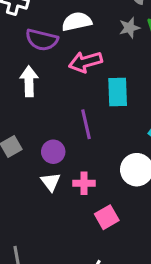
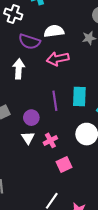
cyan rectangle: (118, 92) -> (79, 97), moved
pink cross: (84, 183) -> (50, 140), turned -32

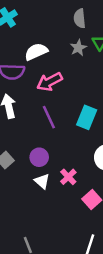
cyan rectangle: (79, 97) -> (87, 117), turned 36
purple line: (55, 101) -> (49, 117), moved

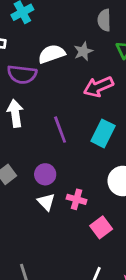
gray star: (78, 48) -> (83, 51), moved
pink arrow: (50, 82) -> (98, 87), moved
pink cross: (68, 177) -> (77, 199), turned -35

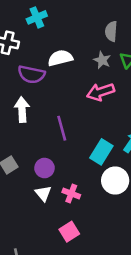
gray star: (83, 51) -> (102, 60), moved, turned -30
cyan rectangle: (103, 133) -> (101, 152), moved
pink square: (101, 227) -> (69, 232), moved

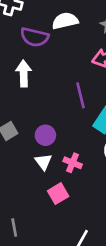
purple line: (62, 128) -> (81, 95), moved
pink square: (69, 232) -> (58, 194), moved

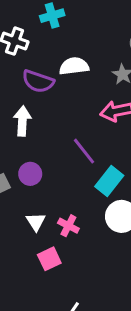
purple line: (81, 95) -> (84, 151), turned -30
purple circle: (45, 135) -> (30, 174), moved

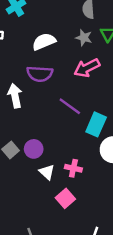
purple semicircle: (38, 81) -> (40, 74), moved
purple circle: (30, 174) -> (34, 149), moved

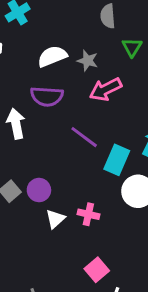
gray star: (84, 38) -> (88, 61), moved
white triangle: (47, 172) -> (55, 219), turned 35
pink square: (65, 198) -> (97, 270), moved

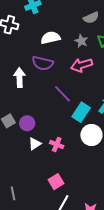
gray semicircle: (108, 16) -> (91, 18), turned -119
gray star: (88, 61) -> (81, 41), moved

